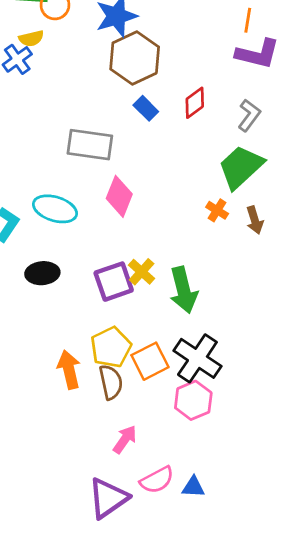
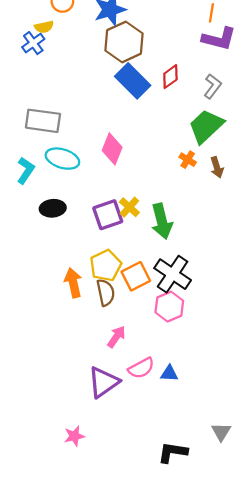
blue rectangle: (146, 108) -> (133, 81), size x1.8
gray rectangle: (90, 145) -> (43, 121), moved

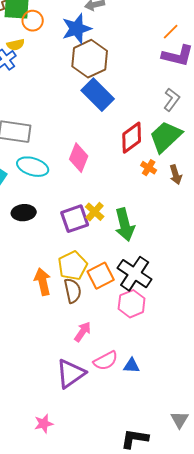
orange line: (211, 13) -> (171, 32), turned 36
red diamond: (170, 77) -> (132, 138), moved, size x1.4

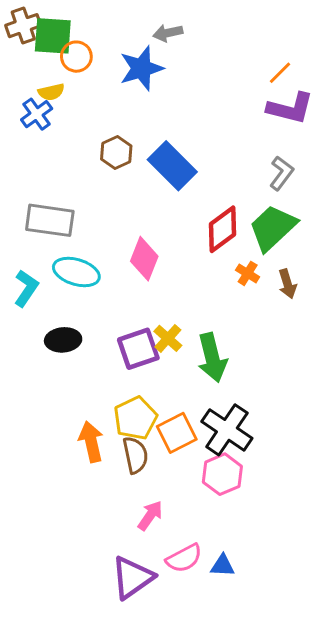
brown hexagon: (90, 59) -> (116, 152), moved, size x0.6

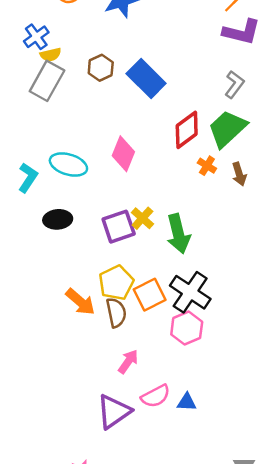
yellow semicircle: (51, 92) -> (51, 55), moved
gray rectangle: (50, 220) -> (47, 81), moved, turned -69
orange arrow: (91, 442) -> (80, 302), turned 144

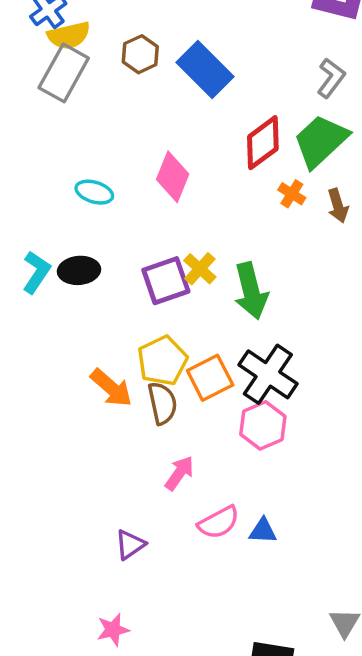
yellow semicircle: (51, 55) -> (69, 35), size x1.4
cyan ellipse: (68, 164) -> (94, 192), size x0.7
cyan L-shape: (28, 178) -> (36, 272), moved
purple triangle: (114, 412) -> (130, 545), moved, size x0.6

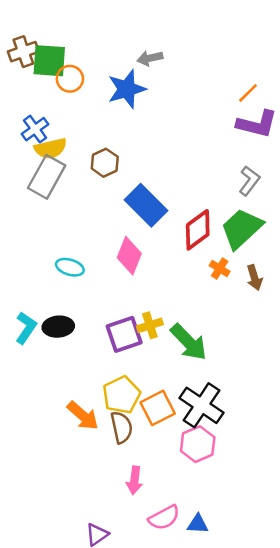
blue rectangle: (205, 69) -> (146, 205), moved
yellow cross: (200, 269) -> (150, 325), turned 30
green arrow: (251, 291) -> (189, 342), turned -30
pink arrow: (179, 473) -> (134, 480), turned 152

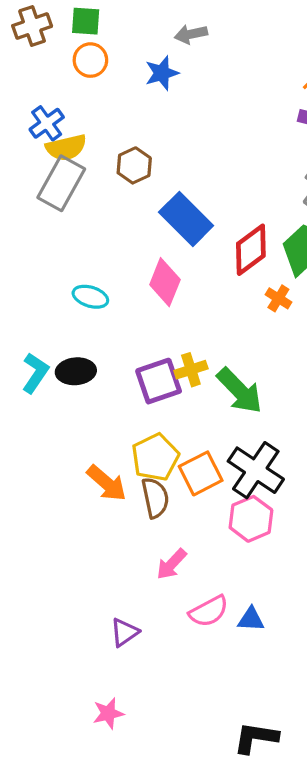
green square: (49, 61) -> (86, 21), moved, size x0.7
blue star: (127, 89) -> (162, 73), size x0.7
pink arrow: (134, 480) -> (171, 564), turned 36

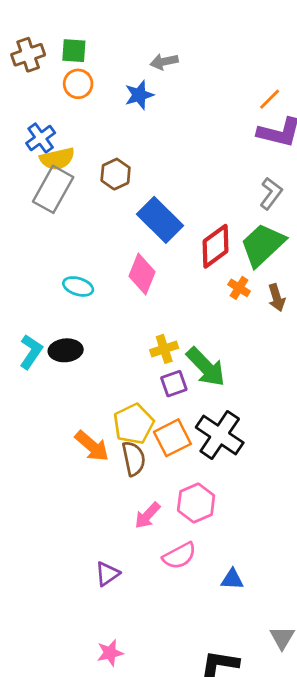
purple square: (159, 381) -> (174, 384), moved, size x0.7
pink hexagon: (251, 519) -> (196, 503), moved
blue triangle: (251, 619) -> (232, 579), moved
pink star: (108, 713) -> (110, 653), moved

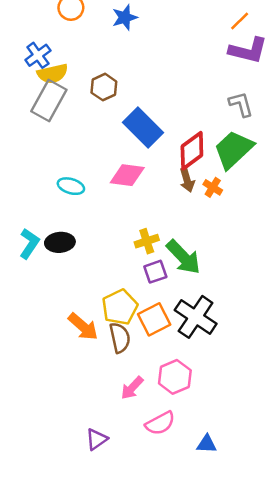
gray L-shape: (271, 193) -> (241, 104), turned -52
pink diamond: (142, 274) -> (127, 175), turned 76
brown arrow: (277, 298) -> (187, 180), moved

